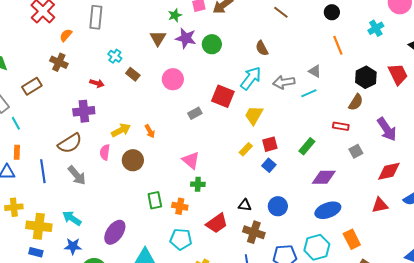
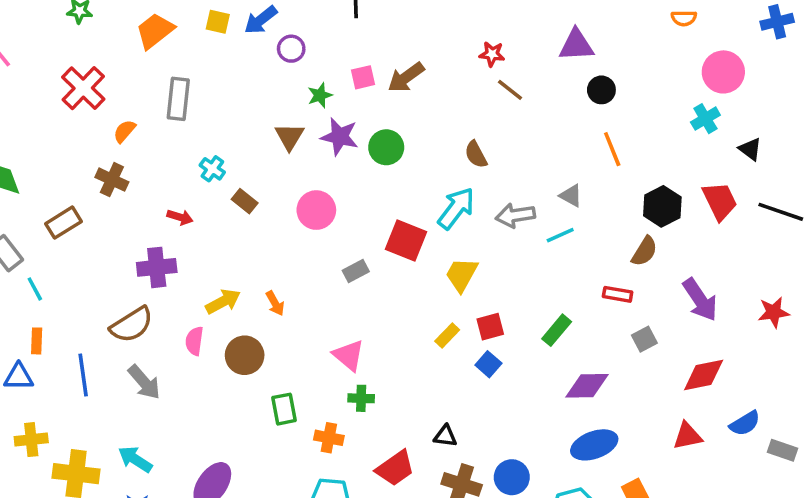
cyan cross: (376, 28) -> (705, 119), moved
green rectangle: (155, 200) -> (284, 409), moved
blue circle: (278, 206) -> (512, 477), moved

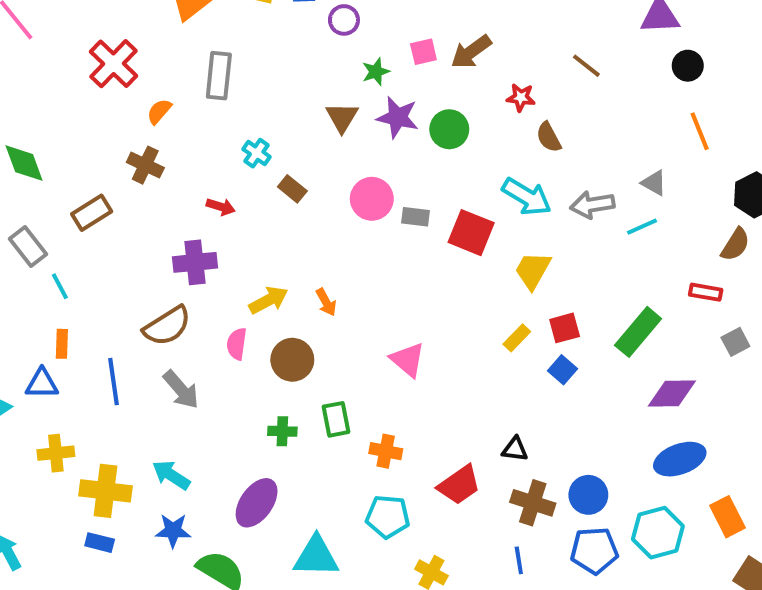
red star: (492, 54) -> (521, 97), moved
cyan arrow: (456, 208) -> (527, 197), turned 84
gray rectangle: (356, 271) -> (415, 217), moved, turned 35
green rectangle: (557, 330) -> (638, 332), size x1.4
green cross: (361, 398) -> (282, 431), moved

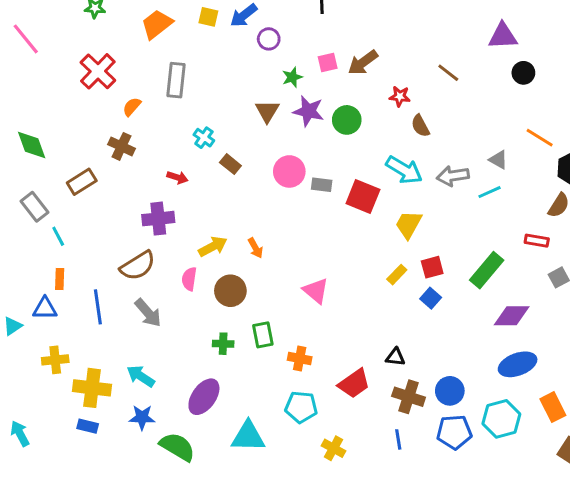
orange line: (700, 131) -> (540, 138), moved, turned -36

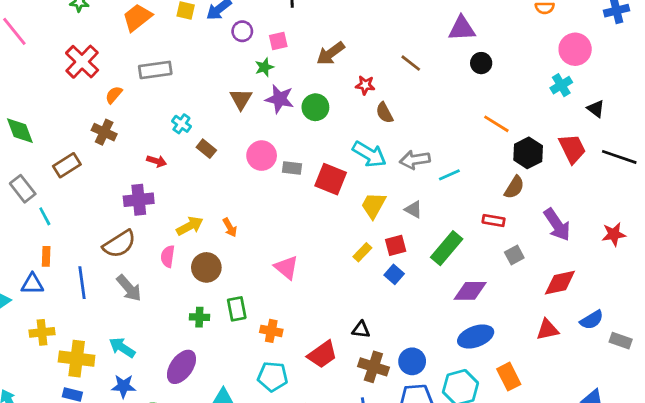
pink square: (328, 63) -> (278, 41), moved
gray rectangle: (176, 80) -> (155, 70), turned 76
gray triangle: (498, 160) -> (413, 209), moved

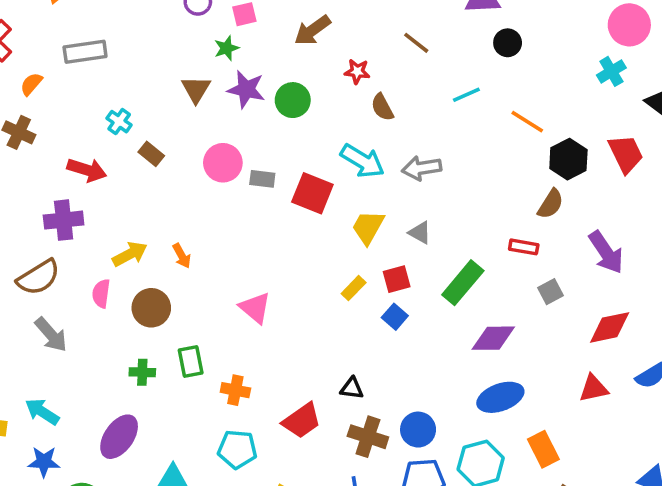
red arrow: (157, 161) -> (87, 170), size x1.5
cyan line: (449, 175) -> (466, 95), moved

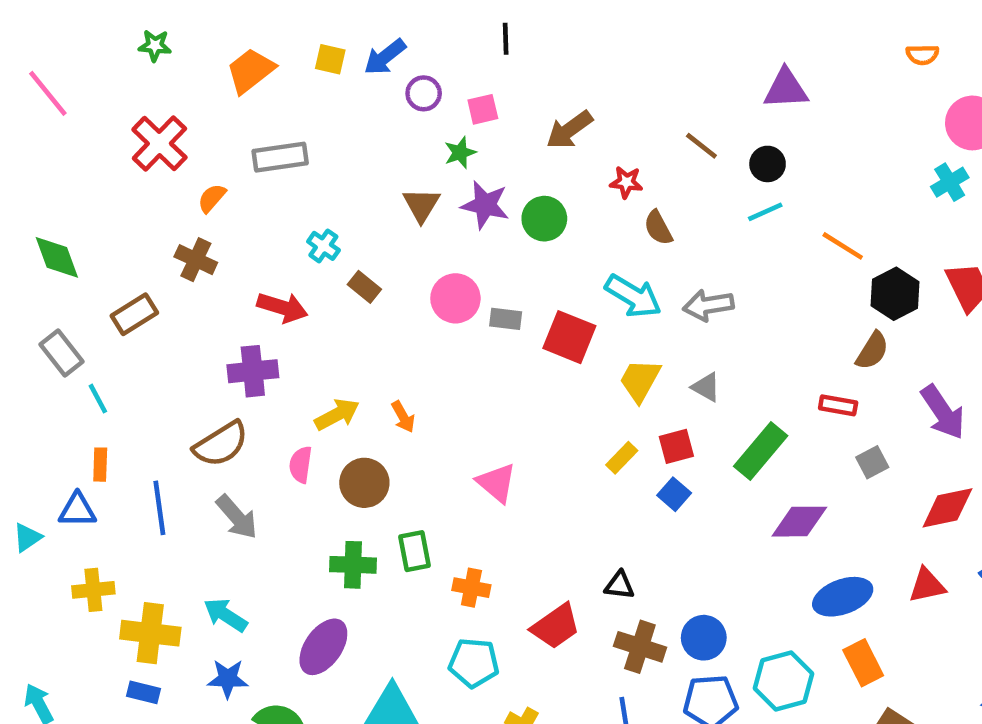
black circle: (508, 43) -> (768, 164), moved
green cross: (142, 372) -> (353, 565), size x1.4
blue ellipse: (500, 397) -> (843, 597), moved

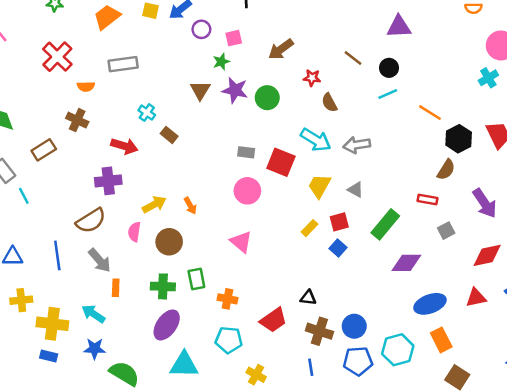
orange semicircle: (212, 198) -> (86, 86), turned -133
pink circle: (455, 298) -> (247, 191), moved
orange rectangle: (100, 465) -> (116, 288), moved
purple ellipse: (323, 647) -> (167, 325), moved

